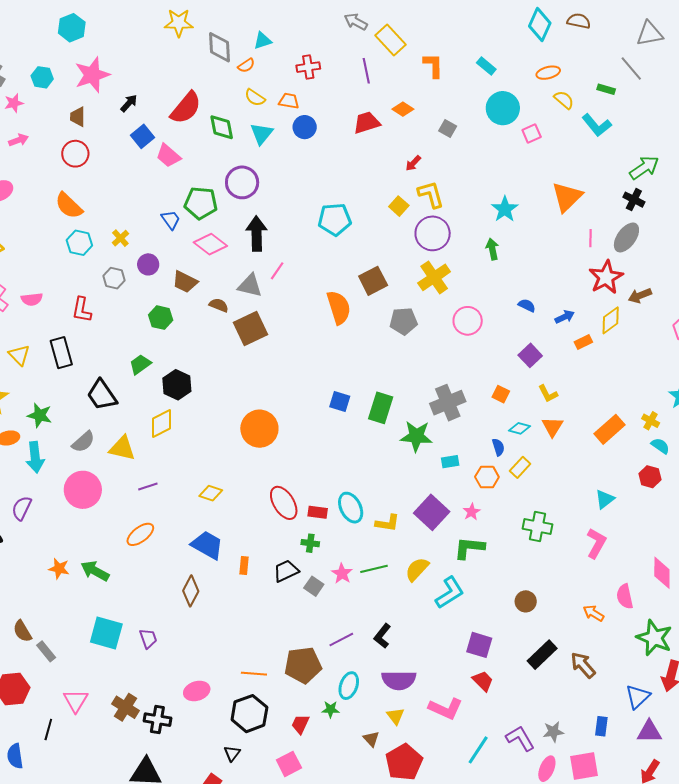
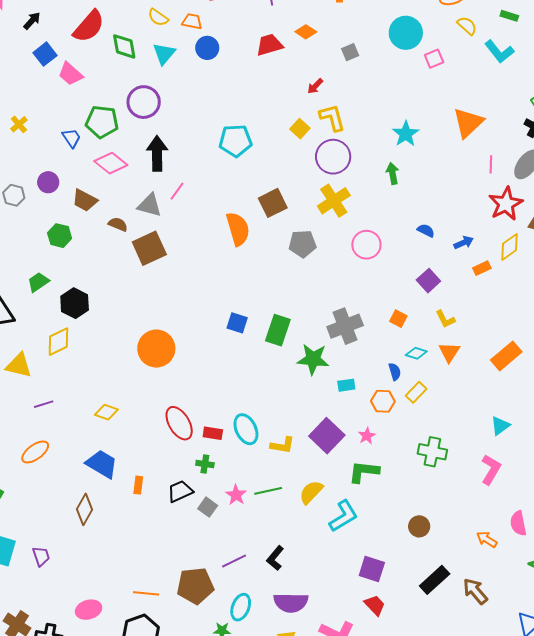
gray square: (448, 129) -> (350, 52), turned 36
yellow cross: (120, 238) -> (19, 124), moved

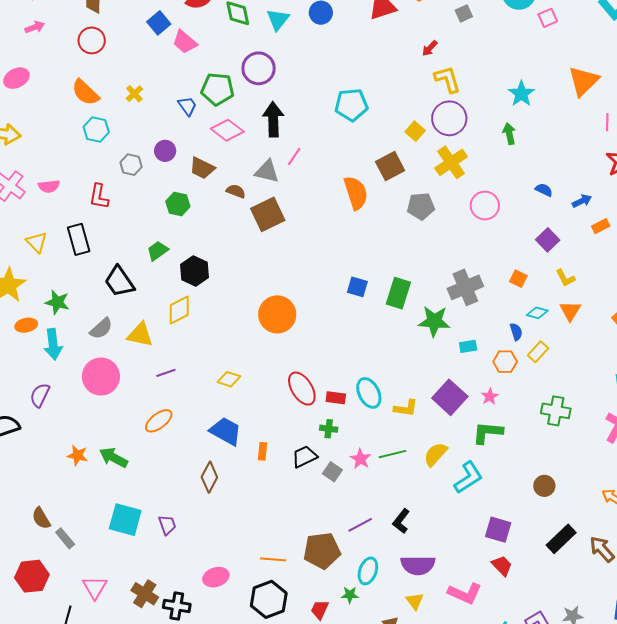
yellow square: (300, 129) -> (415, 131), moved

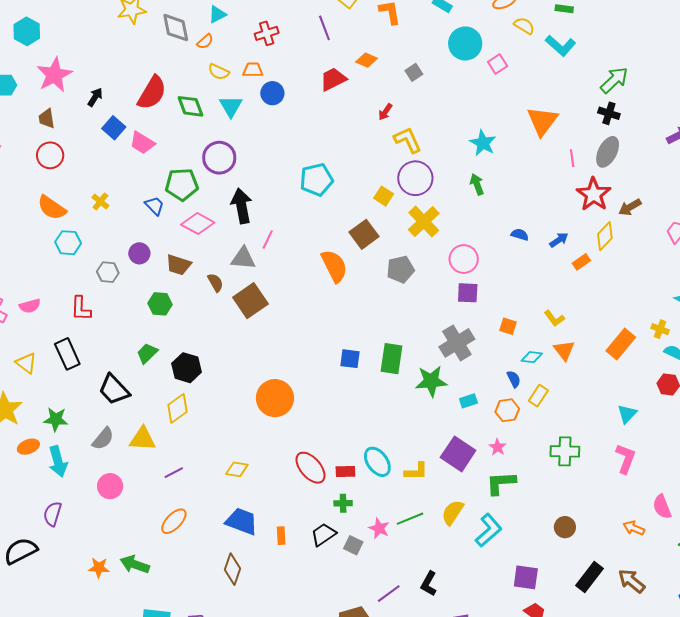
brown semicircle: (236, 191) -> (215, 283), turned 48
purple square: (548, 240) -> (468, 293), moved, turned -35
pink circle: (101, 377) -> (110, 486), size x0.7

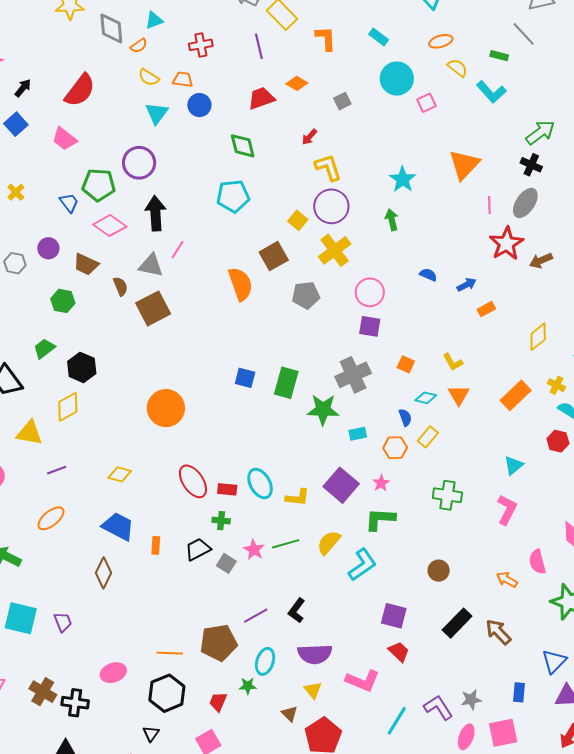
green diamond: (190, 106) -> (243, 146), moved
blue square: (114, 128) -> (16, 124), moved
yellow diamond: (605, 236) -> (538, 337), moved

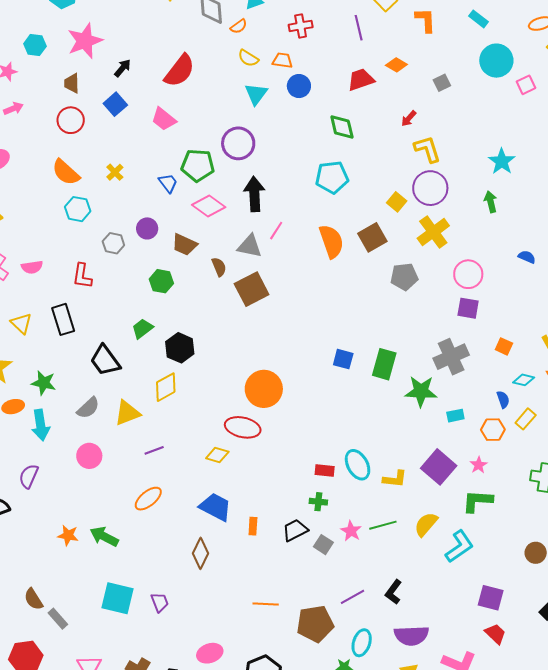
orange semicircle: (240, 284) -> (331, 241), moved
yellow triangle: (30, 433) -> (127, 413), turned -32
red ellipse: (193, 481) -> (243, 427), moved, turned -44
orange line: (170, 653) -> (266, 604), moved

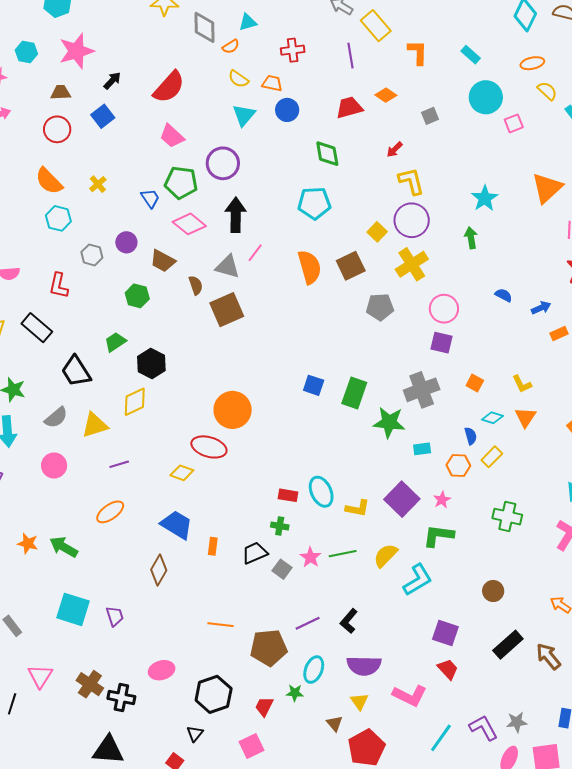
brown trapezoid: (72, 83) -> (61, 92), turned 85
pink trapezoid: (164, 119) -> (172, 136), moved
black rectangle: (63, 319) -> (37, 328), turned -36

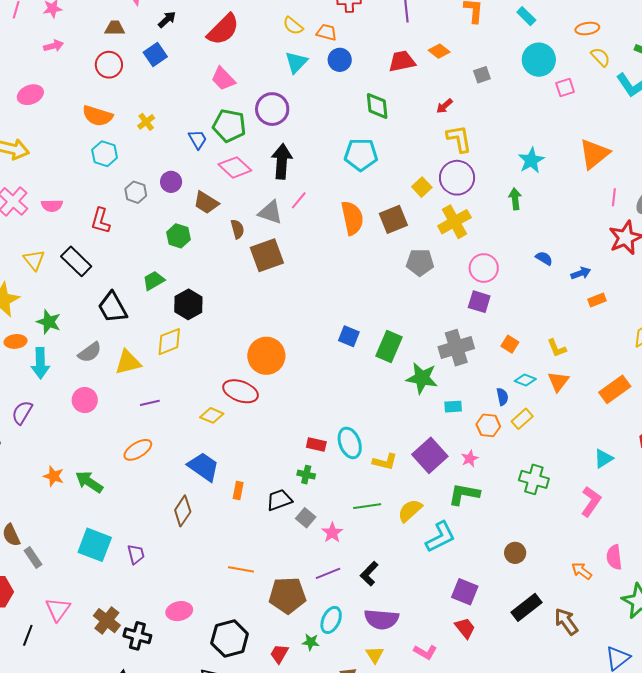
orange semicircle: (49, 181) -> (98, 116), turned -32
pink star: (310, 557) -> (332, 533), moved
pink L-shape: (410, 696) -> (425, 652), size x0.7

